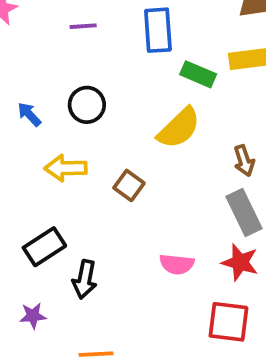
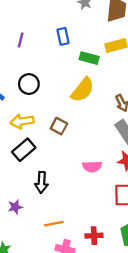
purple line: (83, 26) -> (21, 40), turned -64
blue rectangle: (158, 30) -> (63, 36), size x0.7
black rectangle: (44, 247) -> (24, 150), moved

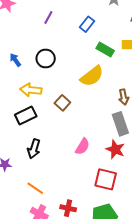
blue rectangle: (63, 36) -> (87, 24), turned 35
pink semicircle: (92, 167) -> (82, 146), turned -72
orange line: (54, 224) -> (35, 188), turned 30

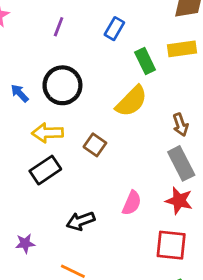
green rectangle: (105, 49) -> (145, 61), turned 42
black circle: (46, 58) -> (62, 85), size x1.4
black arrow: (34, 149) -> (81, 221), moved, turned 60

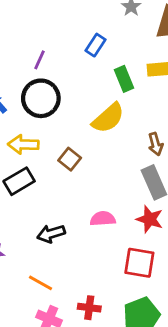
purple line: (59, 27) -> (40, 60), moved
pink semicircle: (132, 203) -> (103, 219), turned -120

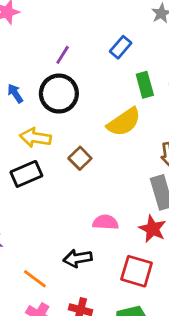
black arrow: (51, 234) -> (78, 258), moved

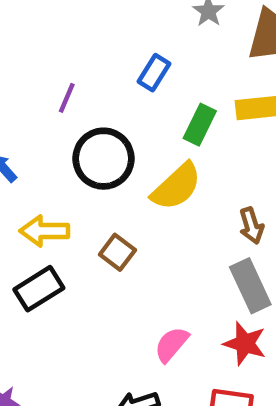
green rectangle: (145, 85) -> (200, 125), turned 50
black circle: (59, 94) -> (103, 159), moved
pink semicircle: (106, 222) -> (171, 344), turned -45

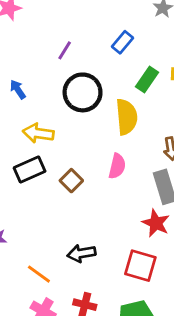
yellow semicircle: (176, 187) -> (126, 117), turned -60
brown square: (117, 252) -> (71, 181), moved
pink semicircle: (171, 344) -> (117, 166), moved, turned 145

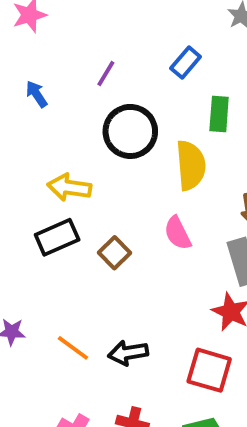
green rectangle: (147, 80) -> (219, 114), turned -30
blue arrow: (18, 89) -> (37, 94), moved
pink semicircle: (117, 166) -> (178, 233), turned 140
orange line: (39, 274) -> (73, 348), moved

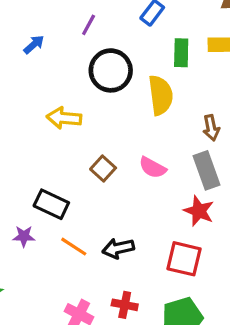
blue arrow: (37, 94) -> (34, 44), turned 85
pink semicircle: (178, 233) -> (153, 168), moved, turned -32
black rectangle: (57, 237) -> (51, 204), moved, turned 52

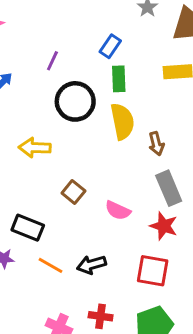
green rectangle: (181, 53) -> (119, 79), moved
brown arrow: (211, 128) -> (156, 144), moved
pink semicircle: (153, 168) -> (118, 210), moved

